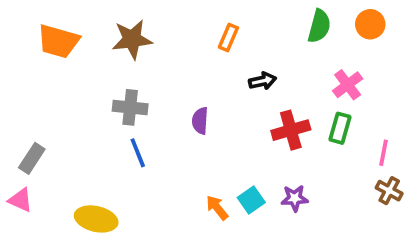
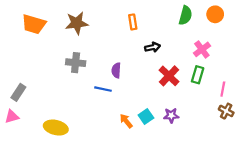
orange rectangle: (228, 37) -> (133, 22), turned -32
red cross: (291, 130) -> (169, 76), turned -30
blue line: (138, 153) -> (103, 89), moved, turned -56
pink triangle: (21, 200) -> (12, 117), turned -40

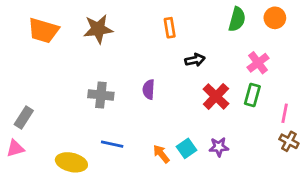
gray cross: (76, 63) -> (101, 95), moved
blue line: (103, 89) -> (112, 144), moved

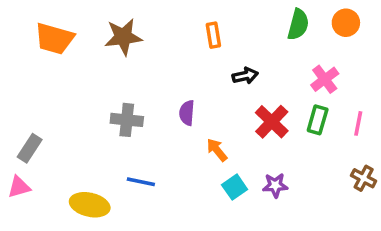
pink line: (285, 113) -> (358, 123), moved
orange arrow: (161, 154) -> (217, 150), moved

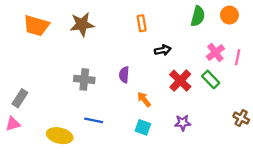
green rectangle: (318, 120) -> (211, 79), turned -60
pink line: (358, 123) -> (238, 57), moved
cyan square: (235, 187) -> (143, 127), moved, turned -35

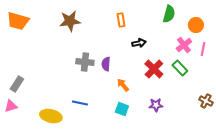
orange circle: (229, 15) -> (196, 25), moved
orange trapezoid: (36, 26) -> (18, 21), moved
gray cross: (84, 79) -> (85, 62), moved

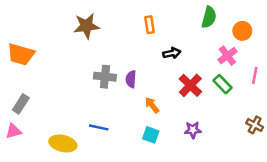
orange trapezoid: (18, 21) -> (21, 54), moved
pink line: (203, 49) -> (255, 75), moved

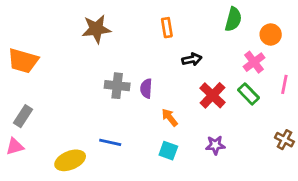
yellow ellipse: (63, 143) -> (70, 160), turned -35

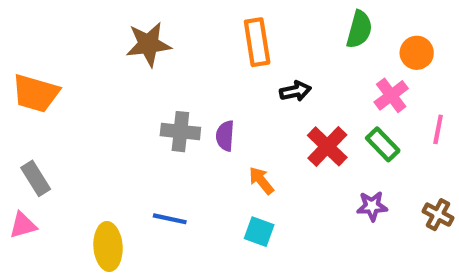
orange rectangle: (167, 28) -> (257, 42), size x1.5
gray rectangle: (23, 116) -> (36, 178), turned -65
purple star: (215, 145) -> (372, 206), moved
yellow ellipse: (70, 160) -> (108, 247), turned -72

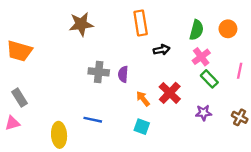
green semicircle: (359, 29) -> (197, 30), moved
pink cross: (391, 95) -> (201, 57), moved
red cross: (327, 146) -> (170, 93), moved

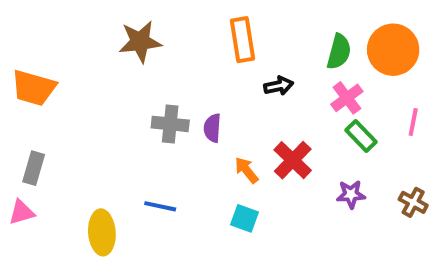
orange circle: (228, 29) -> (393, 50), size x1.6
gray rectangle: (19, 98) -> (34, 168), turned 48

